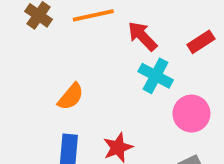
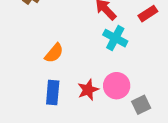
pink circle: (191, 114) -> (117, 86), moved

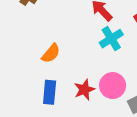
cyan cross: (115, 38) -> (111, 39), turned 30

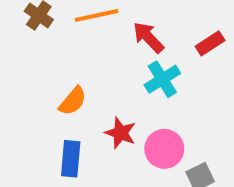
red star: (84, 90) -> (120, 133), moved, turned -30

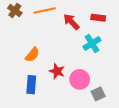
red rectangle: (210, 43) -> (98, 18), moved, turned 40
cyan cross: (162, 79) -> (92, 43), moved

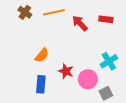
cyan cross: (92, 43) -> (109, 61), moved

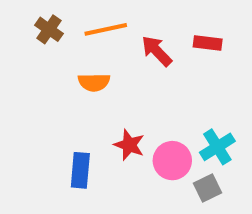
orange semicircle: (42, 55) -> (94, 82), moved, turned 49
cyan cross: (109, 61) -> (217, 147), moved

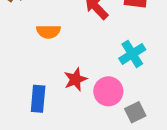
red star: (129, 145) -> (75, 79), turned 30
cyan cross: (217, 147) -> (132, 54), moved

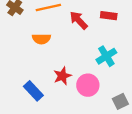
blue rectangle: (38, 99) -> (33, 91), turned -48
gray square: (135, 112) -> (120, 101), moved

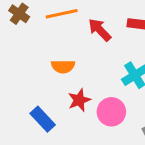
orange semicircle: (41, 39) -> (63, 66), moved

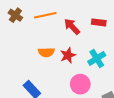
red star: (79, 100) -> (68, 55), moved

